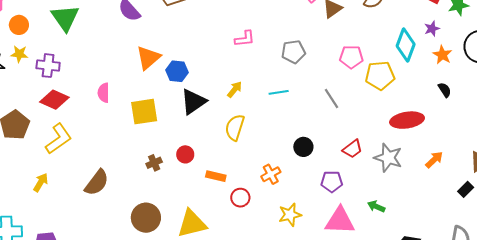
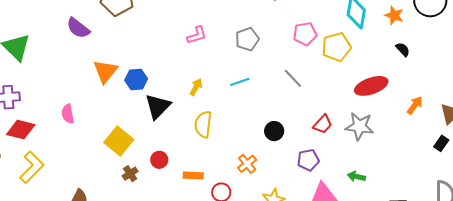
yellow square: (144, 112) -> (119, 141), moved, turned -32
orange arrow: (434, 160) -> (415, 105), moved

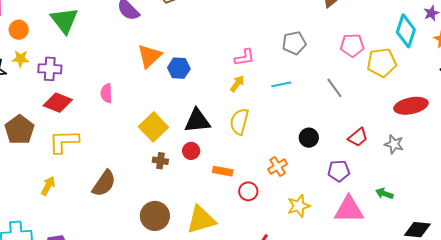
pink L-shape: (197, 35) -> (245, 57), moved
black triangle: (158, 106) -> (197, 121), moved, turned 32
gray star: (359, 126) -> (394, 144), size x0.7
yellow L-shape: (32, 167) -> (64, 141), turned -144
brown cross: (130, 174) -> (160, 161), turned 35

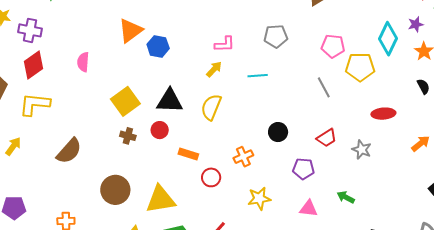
gray line: (334, 88) -> (324, 87), moved
red diamond: (58, 103) -> (34, 65), turned -64
red ellipse: (411, 106) -> (383, 114), size x0.7
pink triangle: (349, 210) -> (308, 208), size x0.6

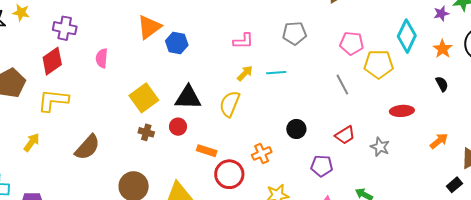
purple star: (416, 24) -> (441, 14), moved
purple cross: (30, 30) -> (65, 28), moved
yellow arrow: (214, 69) -> (245, 73), moved
red circle: (211, 177) -> (229, 174), size x1.5

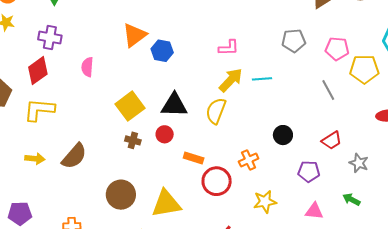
gray pentagon: (294, 33) -> (294, 41), moved
yellow arrow: (245, 73) -> (231, 80), size x1.5
yellow arrow: (32, 142) -> (35, 159), moved, turned 60
gray star: (380, 147) -> (359, 163), moved

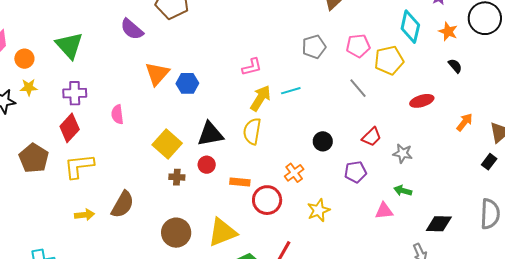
pink triangle: (314, 211) -> (384, 211), moved

